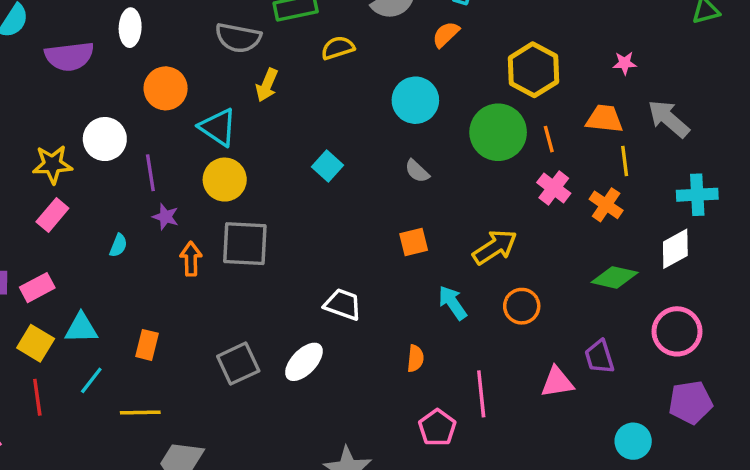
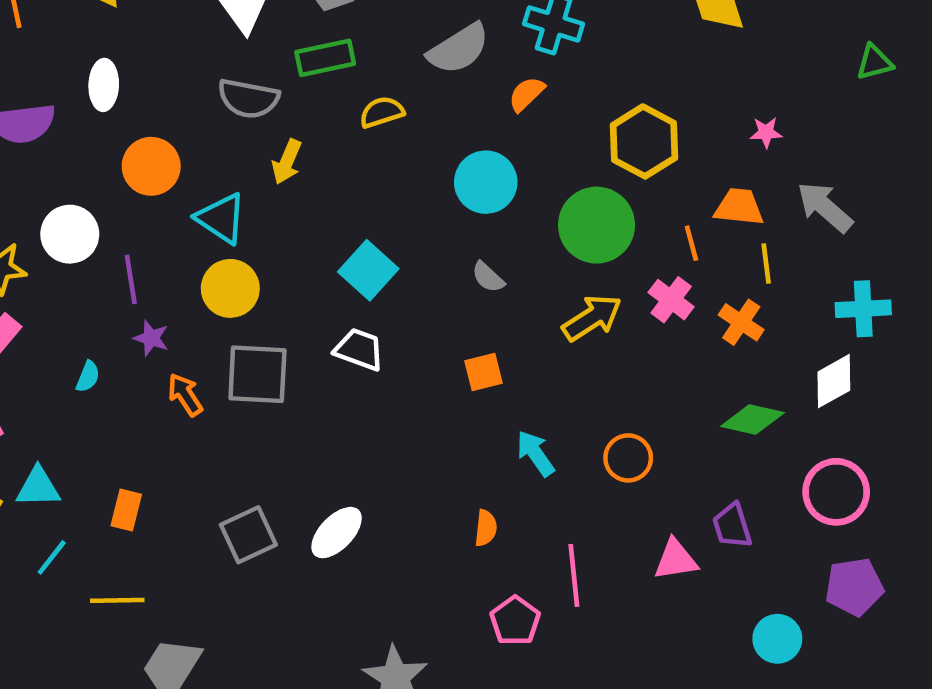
orange line: (549, 139) -> (691, 243), moved
cyan square: (328, 166) -> (368, 270), size x1.4
yellow arrow: (495, 247) -> (592, 318), moved
orange arrow: (191, 259) -> (185, 395), turned -32
white trapezoid: (343, 304) -> (359, 349), moved

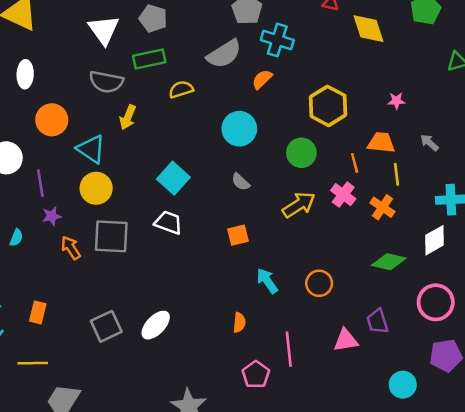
gray arrow: (825, 207) -> (429, 143), size x0.6
green circle: (597, 225) -> (301, 153), size x0.7
purple star: (151, 338) -> (52, 216), turned -30

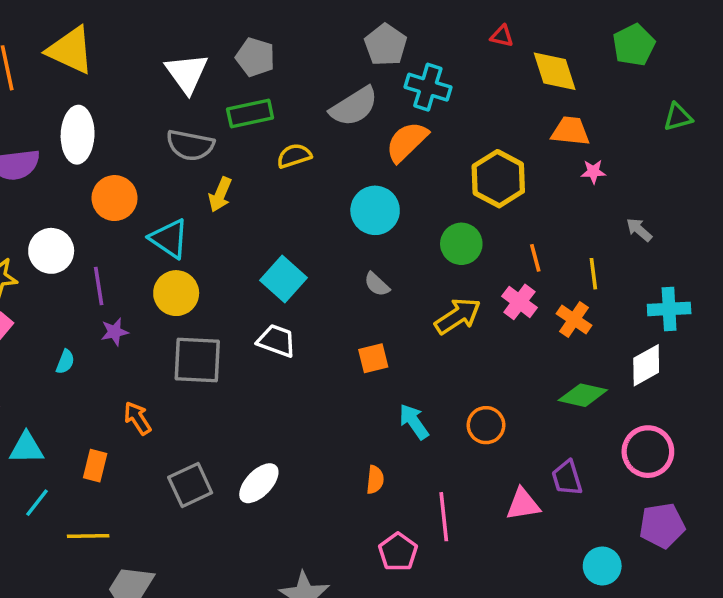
white ellipse: (25, 74) -> (78, 135), size x1.4
orange semicircle: (262, 79) -> (407, 142), size x1.5
orange trapezoid: (381, 143) -> (570, 131), moved
orange arrow: (71, 248) -> (137, 418), moved

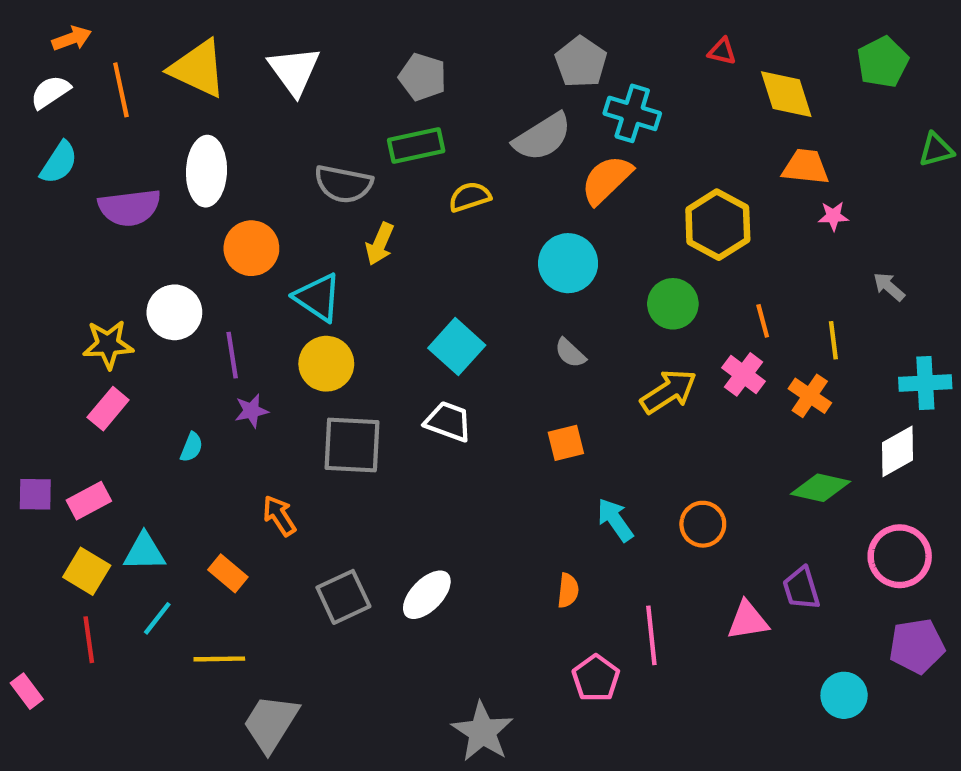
white triangle: (187, 73) -> (294, 71), moved
orange rectangle: (95, 466) -> (228, 573), turned -64

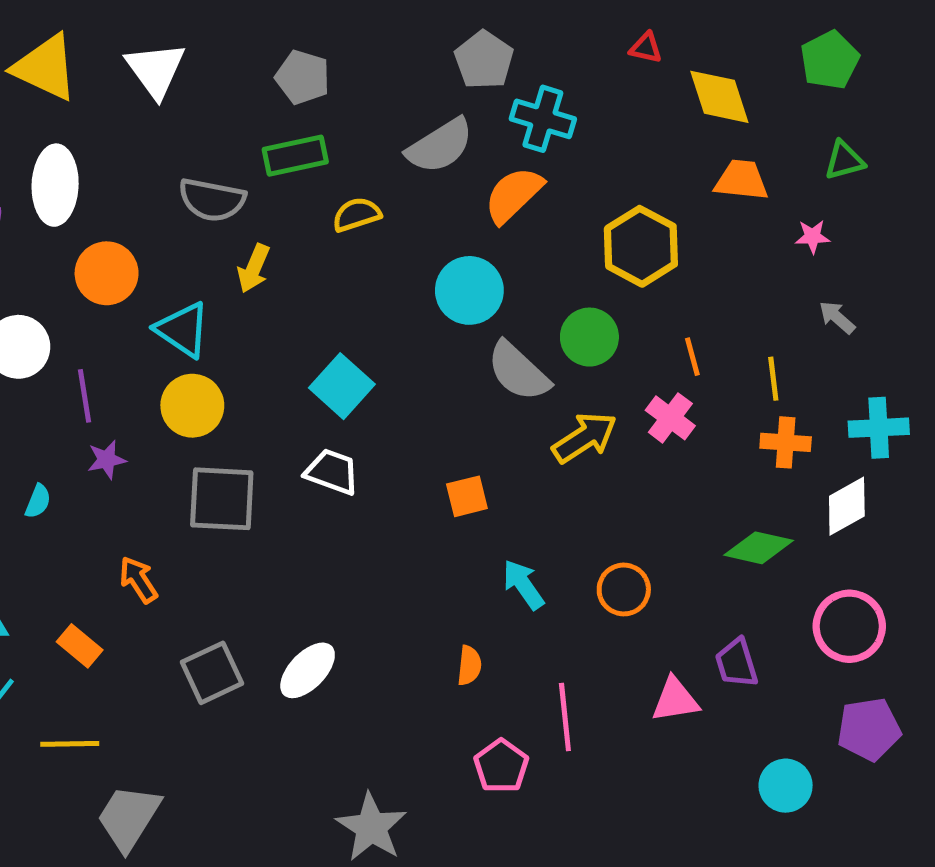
green triangle: (936, 150) -> (844, 161), moved
pink star: (833, 216) -> (813, 237), moved
gray semicircle: (570, 353) -> (518, 371), moved, size x1.8
orange cross: (810, 396) -> (786, 442), moved, turned -30

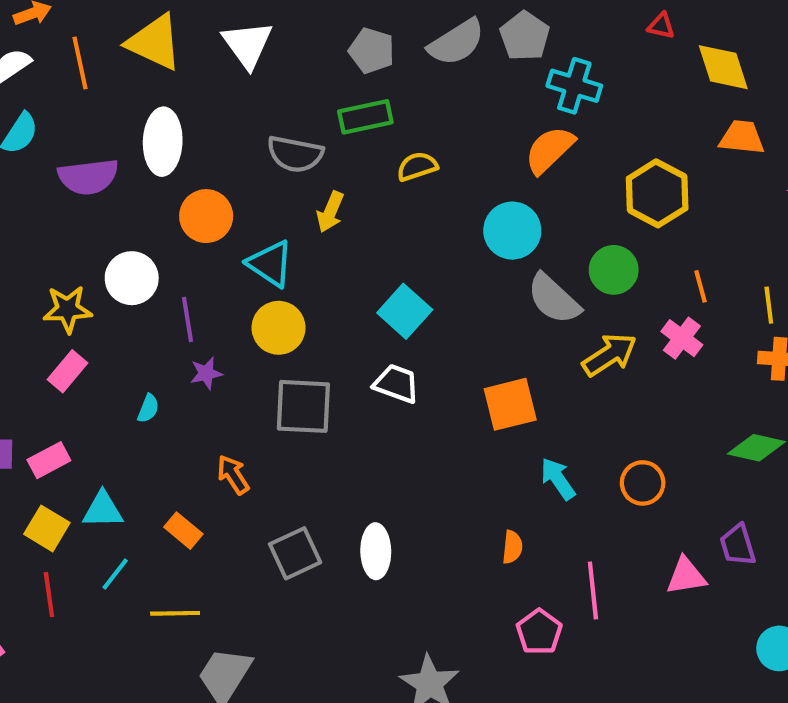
gray semicircle: (440, 146) -> (456, 42), moved
orange square: (467, 496) -> (510, 404), size x1.5
white ellipse: (308, 670) -> (376, 551), turned -45

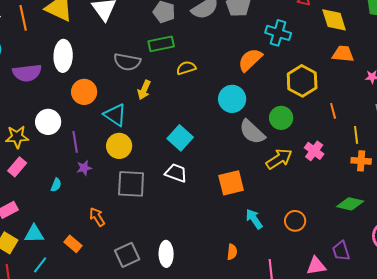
cyan cross: (574, 86) -> (278, 33), moved
orange line: (701, 286) -> (333, 111), moved

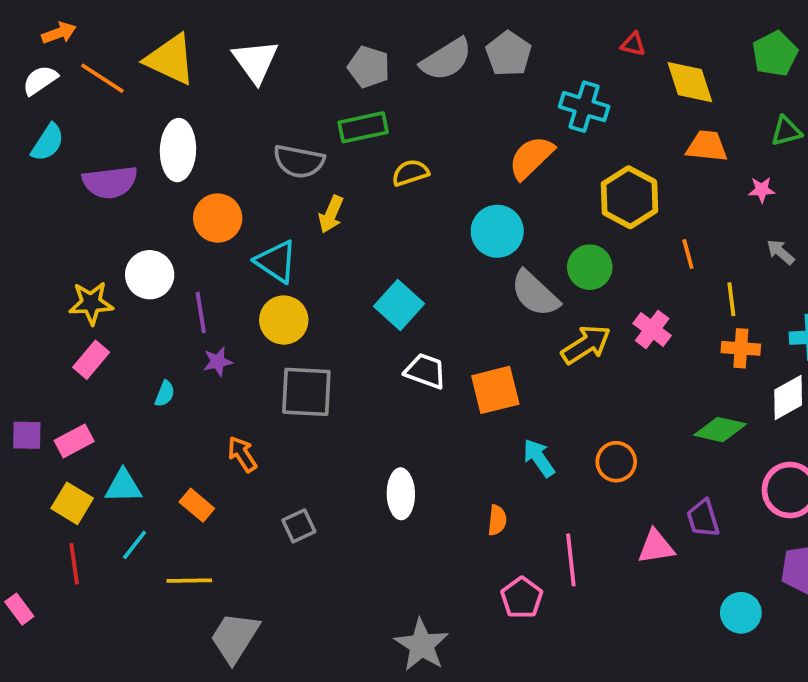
orange line: (23, 18) -> (102, 78), turned -45
white trapezoid: (176, 173) -> (425, 371), moved
white ellipse: (166, 254) -> (401, 494), moved
gray square: (127, 255) -> (299, 526), size x0.7

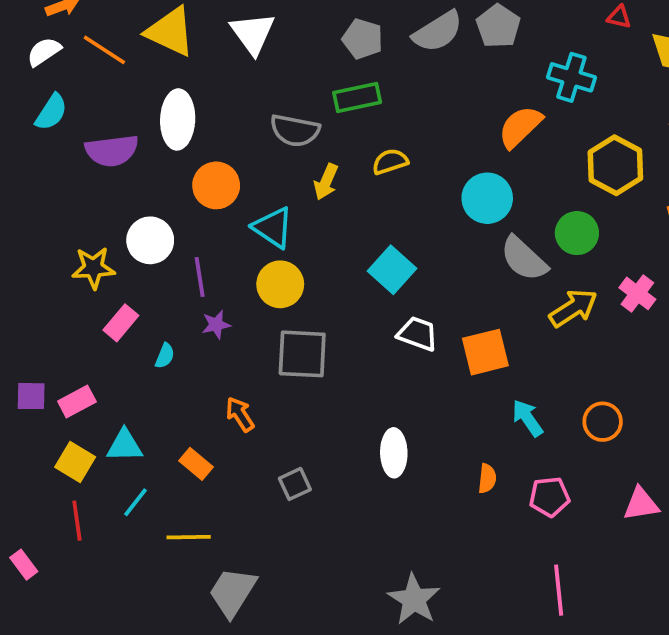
yellow semicircle: (410, 173) -> (390, 162), moved
pink rectangle: (91, 360) -> (121, 323), moved
pink line: (571, 560) -> (559, 590), moved
pink pentagon: (522, 598) -> (549, 497), moved, turned 30

